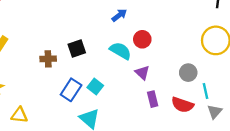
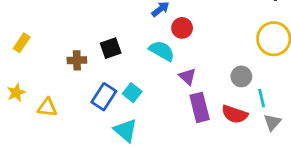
red circle: (142, 39) -> (182, 28), moved
purple rectangle: (153, 99) -> (200, 107), size x1.5
yellow triangle: (19, 115) -> (47, 107), moved

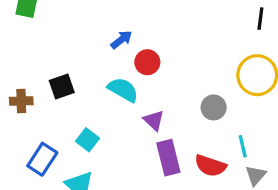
gray circle: (241, 76) -> (214, 107), moved
blue rectangle: (104, 97) -> (42, 159), moved

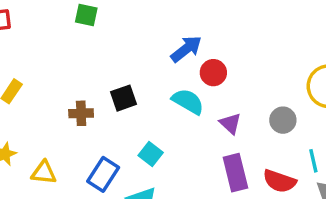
blue arrow: (121, 40) -> (186, 49), size x1.4
purple triangle: (154, 120) -> (230, 123), moved

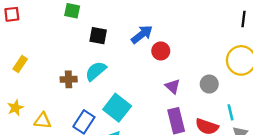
black square: (123, 98) -> (98, 36), moved, turned 30
cyan semicircle: (188, 101) -> (96, 71), moved, turned -70
cyan square: (151, 154) -> (117, 108), size x1.6

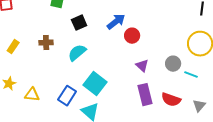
black square: (98, 36) -> (79, 23), turned -35
brown cross: (69, 79) -> (46, 43), moved
cyan line: (230, 112) -> (191, 75), moved, turned -56

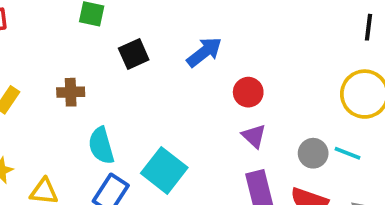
red circle: (132, 36) -> (248, 92), moved
cyan semicircle: (77, 53) -> (101, 146), moved, turned -66
gray circle: (173, 64) -> (313, 153), moved

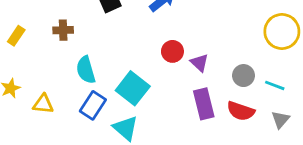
red circle: (248, 92) -> (172, 51), moved
cyan line: (347, 153) -> (275, 85), moved

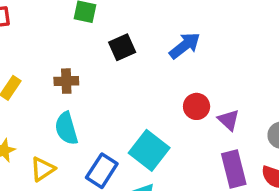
cyan semicircle: (86, 70) -> (66, 128), moved
yellow triangle: (43, 104) -> (43, 169), turned -40

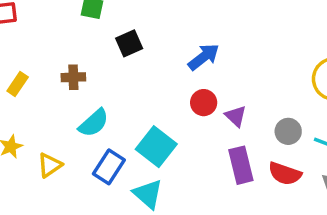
blue arrow: (185, 46) -> (204, 57), moved
cyan semicircle: (66, 128) -> (94, 123), moved, turned -116

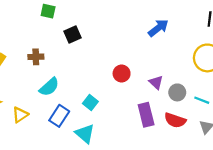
blue arrow: (204, 57) -> (158, 28), moved
purple triangle: (236, 116) -> (156, 82), moved
cyan square: (156, 147) -> (90, 102), size x0.6

